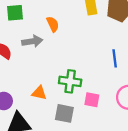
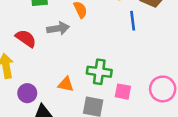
blue line: (115, 58) -> (133, 21), moved

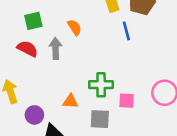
gray arrow: (58, 28) -> (56, 48), turned -75
red semicircle: (26, 38) -> (27, 49), moved

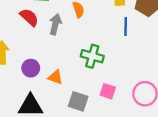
green cross: (101, 85) -> (92, 56), moved
purple circle: (34, 115) -> (31, 68), moved

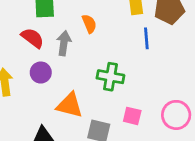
purple circle: (31, 68) -> (41, 73), moved
orange triangle: (55, 77) -> (70, 105), size x1.5

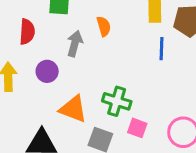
red semicircle: (33, 38) -> (27, 32), moved, turned 50
green cross: (110, 77) -> (117, 101), moved

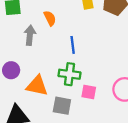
blue line: (161, 49) -> (73, 45), moved
purple circle: (47, 71) -> (11, 70), moved

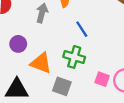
blue line: (73, 45) -> (82, 29), turned -35
pink square: (89, 92) -> (102, 79), moved

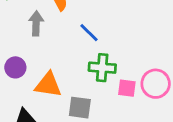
green cross: (74, 57) -> (102, 68), moved

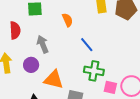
gray arrow: (36, 23) -> (43, 44), moved, turned -30

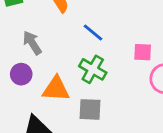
green cross: (94, 71) -> (93, 69), moved, turned 30
pink square: (110, 87) -> (143, 52), moved

